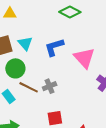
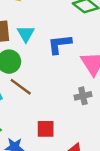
gray cross: (50, 86) -> (83, 96), moved

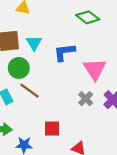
gray cross: (83, 96) -> (86, 99), turned -32

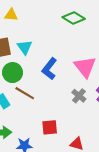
blue L-shape: (64, 52) -> (49, 69), moved, turned -40

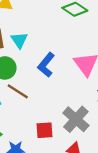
gray cross: (79, 96) -> (76, 119), moved, size x1.6

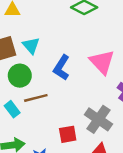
brown line: (18, 91) -> (36, 98), turned -40

